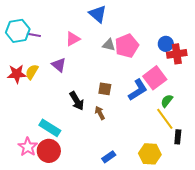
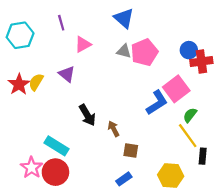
blue triangle: (98, 14) -> (124, 18), moved
purple line: (34, 35) -> (61, 23), moved, turned 64
red star: (17, 74) -> (19, 84), turned -30
brown square: (105, 89) -> (131, 150), moved

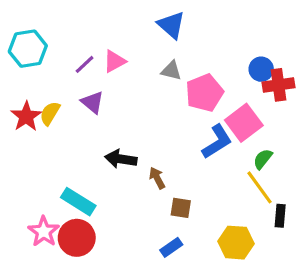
purple line: (61, 23) -> (85, 64), moved, turned 63
pink pentagon: (144, 52) -> (204, 93), moved
black arrow: (87, 115) -> (121, 159), turned 130

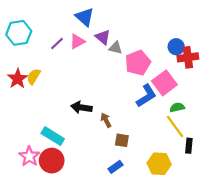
blue triangle: (171, 25) -> (85, 17), moved
purple triangle: (92, 102) -> (103, 37), moved
green semicircle: (263, 159) -> (177, 107), turned 40

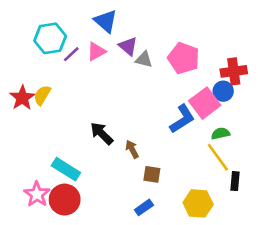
cyan hexagon: (19, 33) -> (50, 38), moved
blue circle: (176, 47) -> (223, 91), moved
pink pentagon: (138, 63) -> (184, 58), moved, turned -30
black arrow: (81, 107) -> (102, 133), turned 36

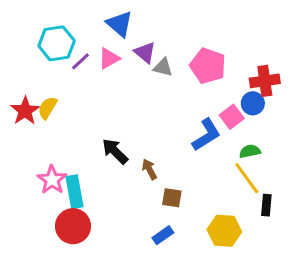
pink square: (205, 103) -> (232, 117), size x0.7
cyan rectangle: (66, 169) -> (74, 192), turned 48
pink star: (37, 194) -> (52, 180), moved

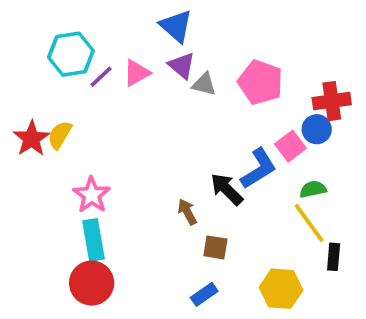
blue triangle: (119, 24) -> (176, 26), moved
black arrow: (115, 151) -> (227, 189), moved
pink star: (52, 180) -> (92, 195), moved

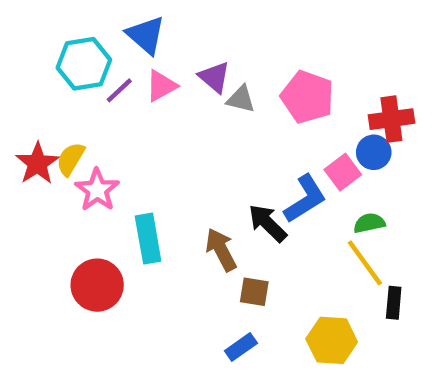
blue triangle: (176, 26) -> (146, 35), moved
pink star: (92, 195) -> (97, 190), moved
brown arrow: (187, 212) -> (221, 250), size x1.4
cyan rectangle: (93, 240) -> (148, 239), moved
red circle: (92, 283) -> (97, 285), moved

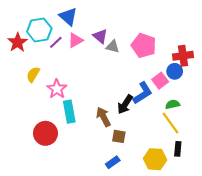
red star: (37, 163) -> (18, 42), moved
pink star: (97, 190) -> (57, 89), moved
black arrow: (268, 223) -> (125, 104), turned -102
black rectangle: (394, 303) -> (178, 149), moved

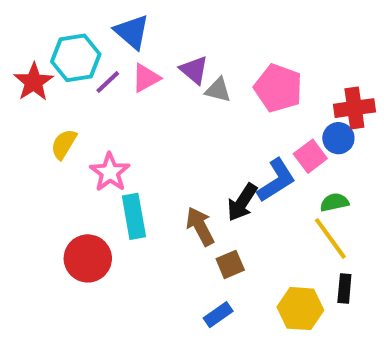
brown square: (119, 136) -> (230, 264), turned -32

